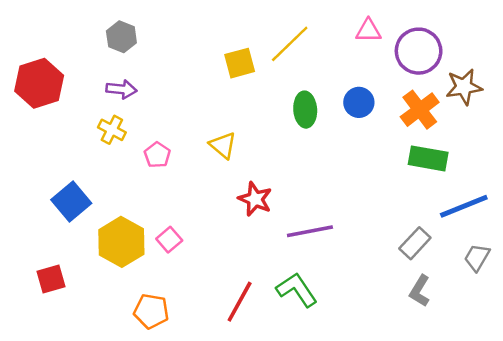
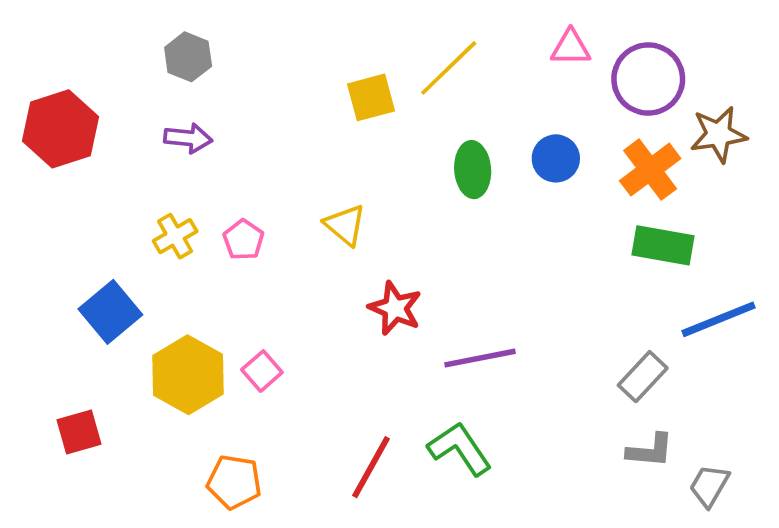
yellow cross: (112, 130) -> (175, 236), moved, turned 32
gray trapezoid: (477, 257) -> (709, 486), moved
gray L-shape: (420, 291) -> (650, 451), turned -116

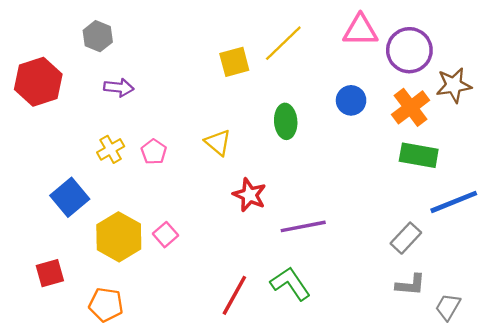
pink triangle: (571, 48) -> (360, 30), size x1.4
gray hexagon: (188, 57) -> (98, 36), moved
green ellipse: (473, 170) -> (286, 121), moved
orange pentagon: (234, 482) -> (106, 305), moved

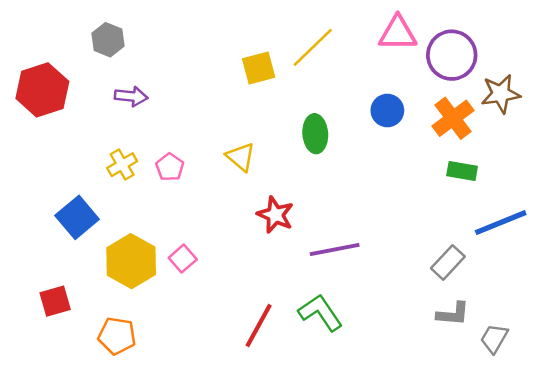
green rectangle: (419, 155) -> (462, 171), size x0.7

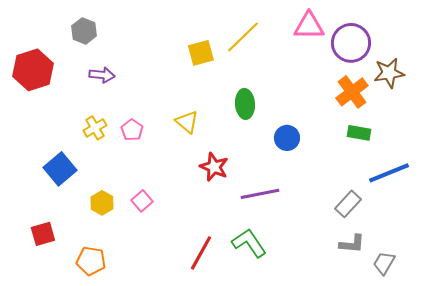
blue circle: (387, 110) -> (287, 138), moved
yellow hexagon: (131, 261) -> (102, 203), size x0.6

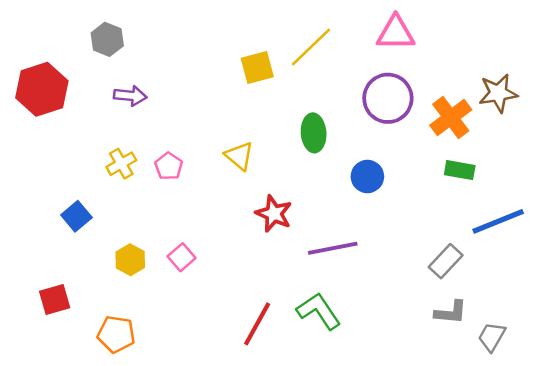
purple circle: (351, 43) -> (388, 98), moved
blue square: (60, 169) -> (76, 216), size x0.7

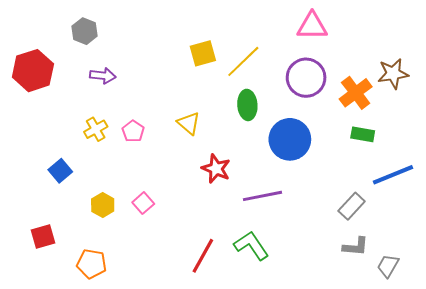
yellow line: (311, 47) -> (243, 61), moved
blue circle: (367, 176) -> (290, 139), size x1.6

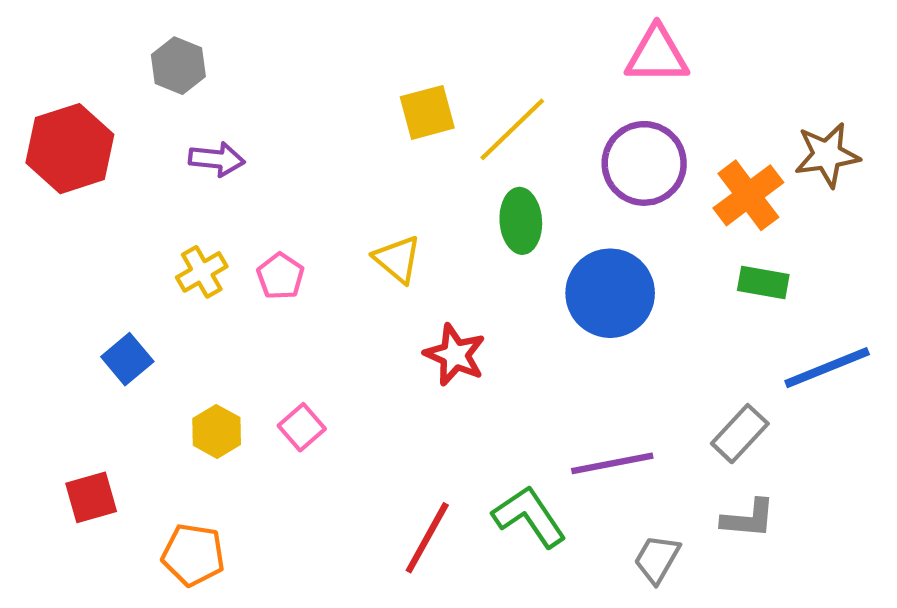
purple line: (263, 196) -> (612, 463), moved
gray trapezoid: (388, 266) -> (657, 559), moved

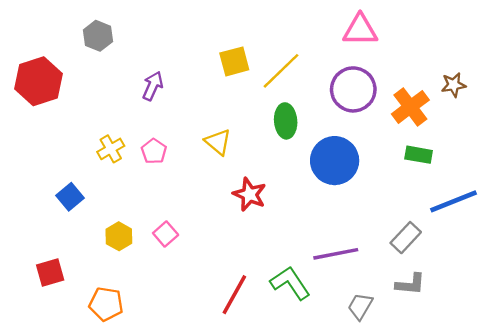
brown star: (827, 155) -> (454, 85), size x0.7
purple arrow: (217, 159) -> (153, 86), moved, turned -72

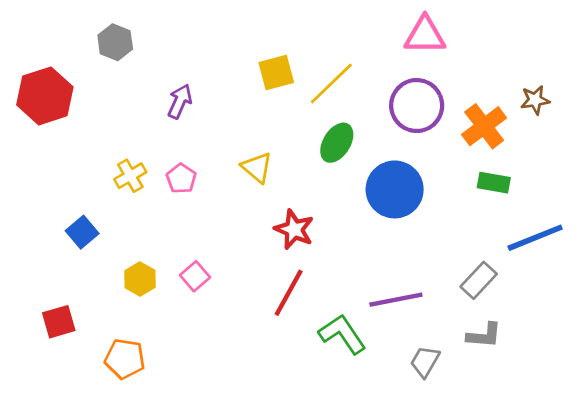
green ellipse: (286, 121) -> (337, 143), turned 36
red line: (234, 295) -> (289, 293), moved

